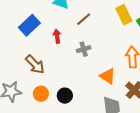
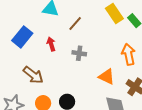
gray cross: (84, 49) -> (79, 53), turned 32

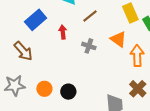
brown arrow: (33, 75) -> (23, 51), moved
orange triangle: (107, 77) -> (118, 39), moved

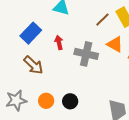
brown line: (90, 16) -> (102, 20), moved
gray cross: (89, 46) -> (86, 54), size x1.6
brown arrow: (23, 51) -> (33, 65), moved

